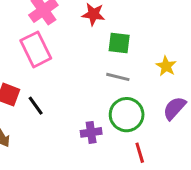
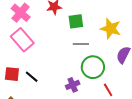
yellow star: (166, 66) -> (111, 29), size x1.5

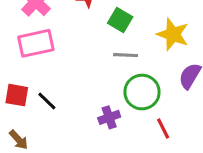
green square: (76, 21) -> (120, 20), turned 35
pink rectangle: (22, 40) -> (36, 43), turned -65

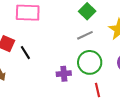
gray line: (126, 55) -> (85, 35), turned -42

